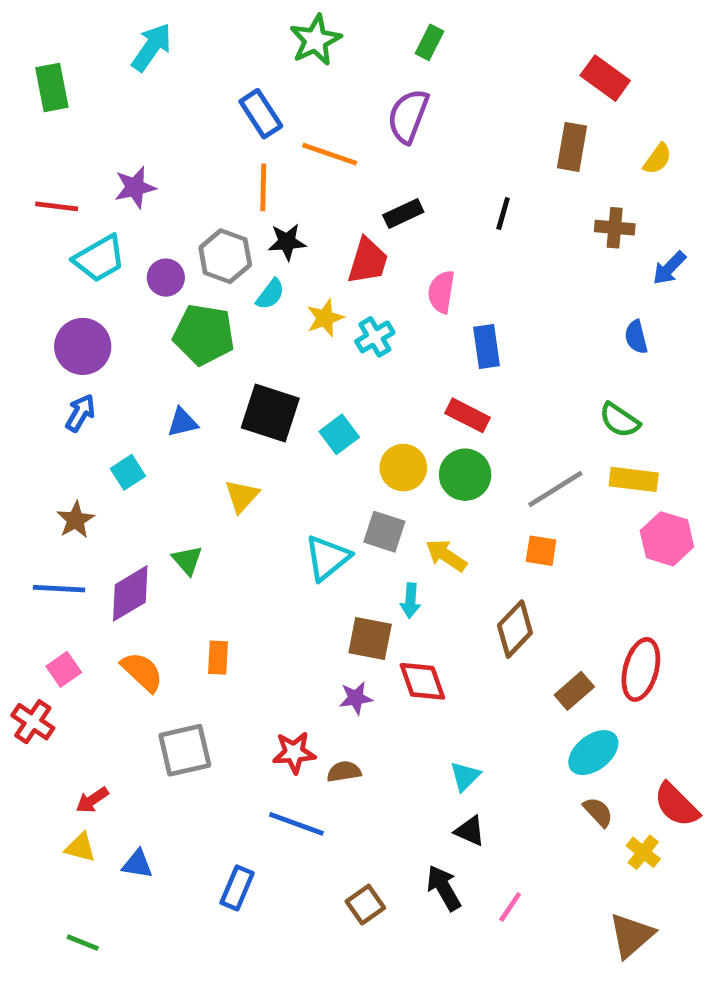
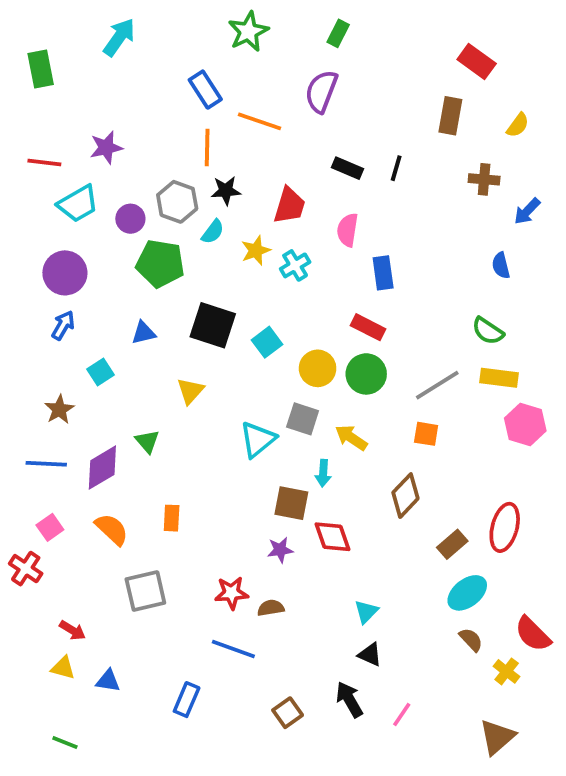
black rectangle: (403, 213) -> (347, 168), moved, turned 48
red arrow: (92, 800) -> (72, 630), turned -115

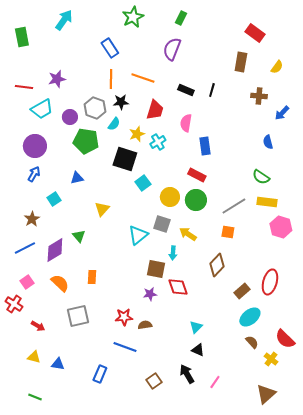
orange line: (260, 121) -> (143, 78), moved
black square: (213, 325) -> (125, 159), moved
blue line: (46, 464) -> (25, 248), turned -30
red arrow: (72, 630) -> (38, 326), moved

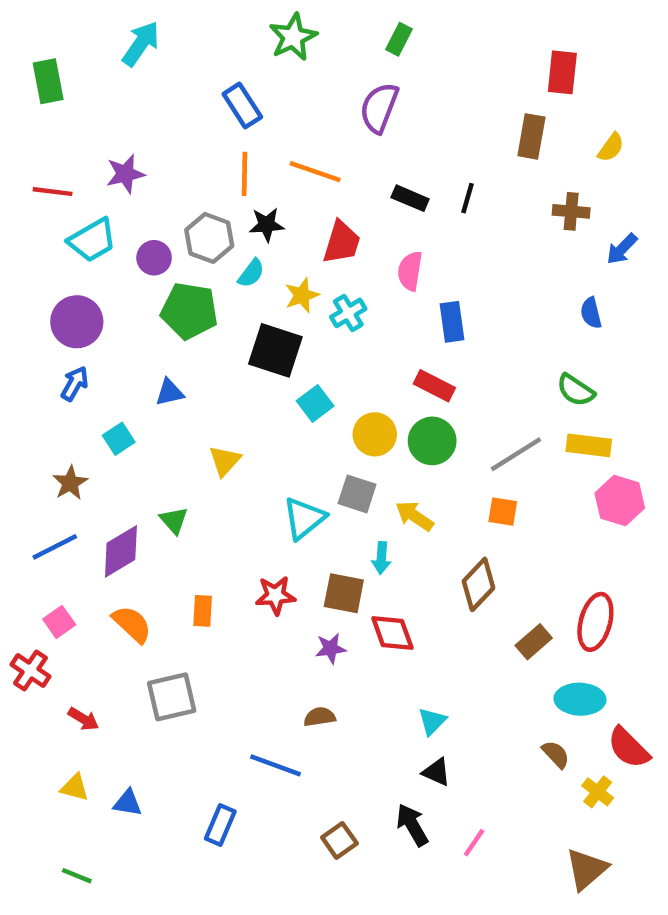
red rectangle: (255, 33) -> (562, 72), turned 60
red star: (124, 317) -> (275, 595), moved
cyan ellipse: (250, 317) -> (580, 699), moved, turned 40

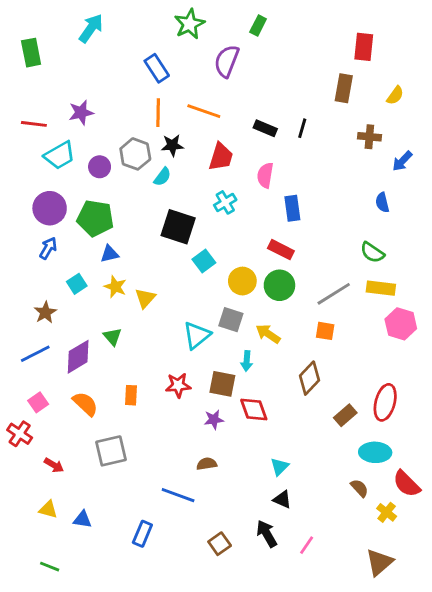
purple semicircle: (379, 108) -> (227, 61), moved
yellow star: (302, 295) -> (115, 287), moved, turned -30
green pentagon: (189, 311) -> (95, 218), moved

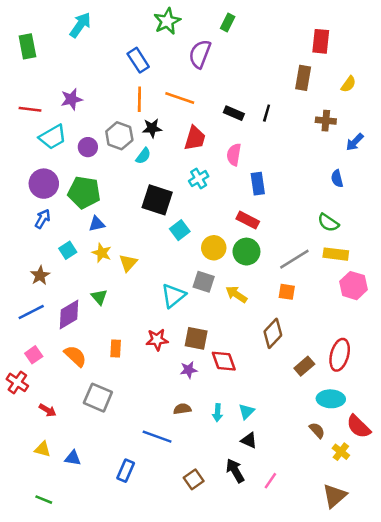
cyan arrow: (247, 361) -> (218, 413), moved
gray square: (111, 451) -> (98, 398), turned 36

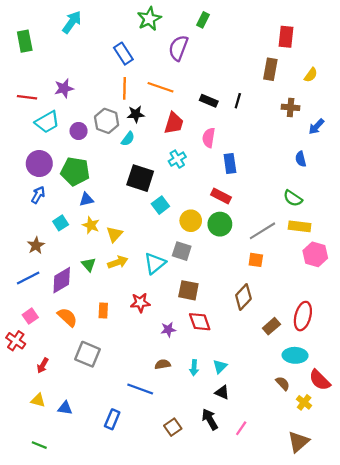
yellow arrow: (236, 294) -> (118, 262), moved, turned 126
brown square: (196, 338) -> (188, 290), moved
red arrow: (48, 410) -> (43, 365), turned 88

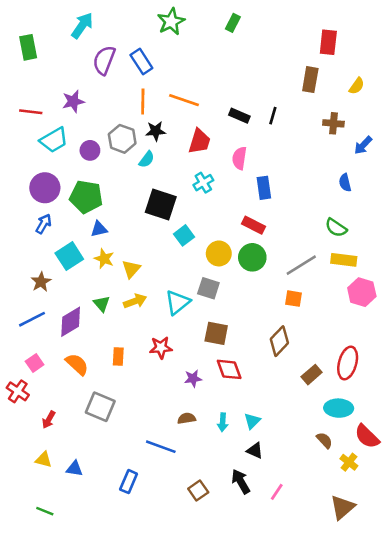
purple semicircle: (178, 48) -> (104, 60), moved
cyan square: (61, 223) -> (69, 256), size x1.5

